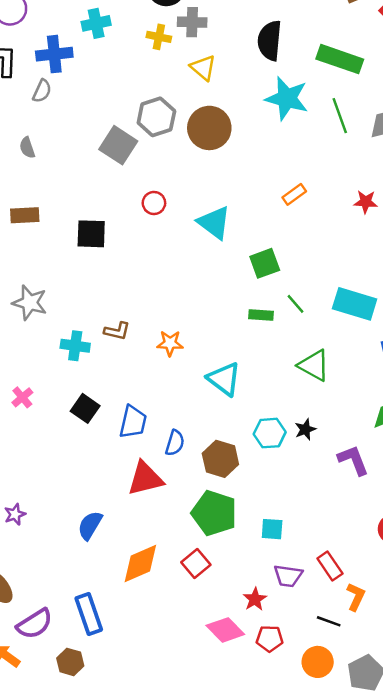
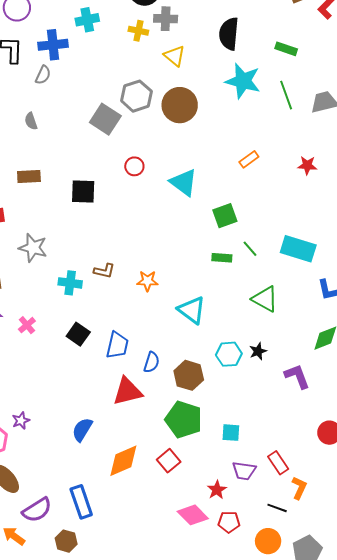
green rectangle: (340, 59) -> (286, 49), size x0.6

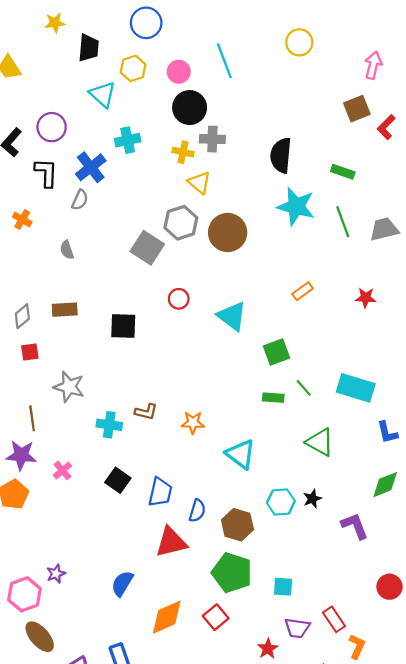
blue cross: (53, 45) -> (91, 167), turned -32
yellow triangle: (175, 56) -> (199, 183), moved

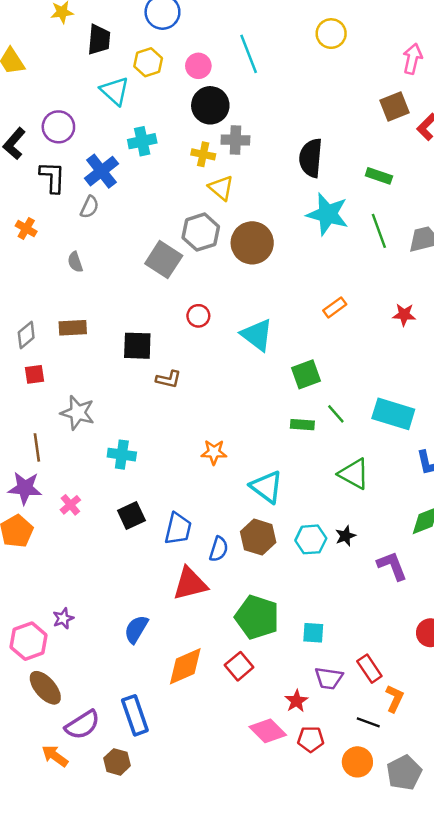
brown L-shape: (146, 412) -> (168, 379), moved
black square: (118, 480) -> (131, 516), turned 30
brown hexagon: (237, 525) -> (258, 537), moved

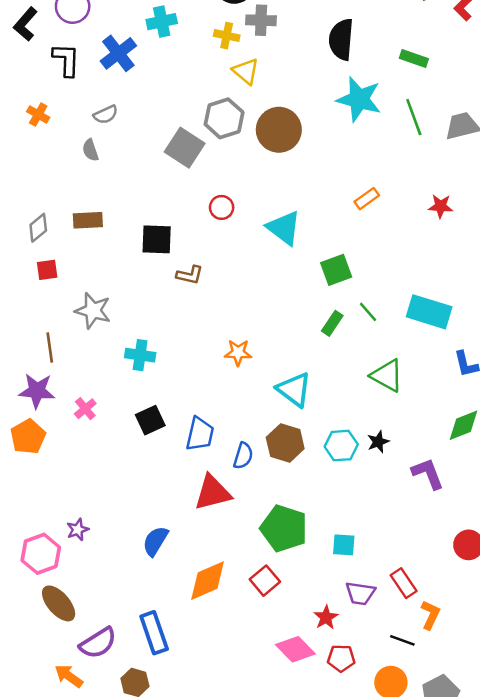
gray semicircle: (90, 207) -> (106, 115), moved, turned 40
green rectangle: (302, 425) -> (332, 323), turned -60

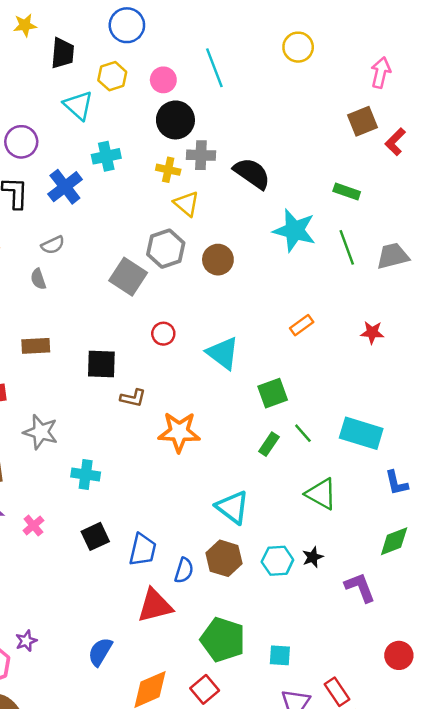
black semicircle: (341, 39) -> (252, 173), moved, turned 120
brown circle: (279, 130) -> (218, 260), size x0.7
orange star: (238, 353) -> (179, 432), moved, size x1.6

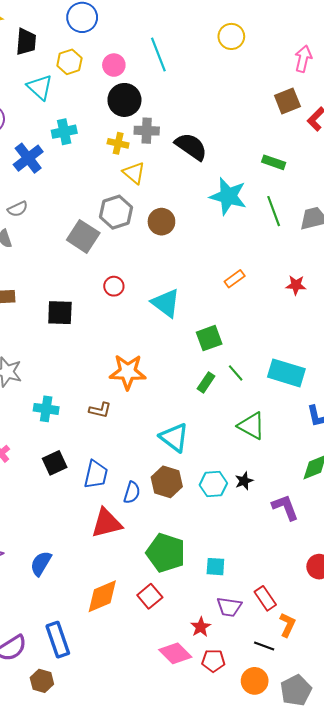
brown L-shape: (133, 398) -> (100, 410), moved
blue semicircle: (100, 652) -> (41, 563), moved

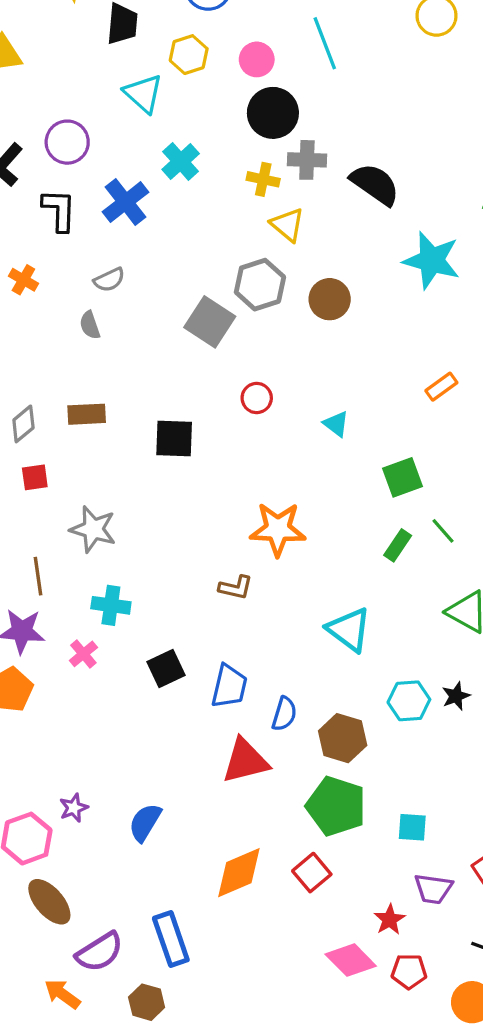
cyan cross: (64, 132) -> (181, 162), turned -30
cyan triangle: (166, 303) -> (336, 424), size x0.6
cyan cross: (46, 409) -> (111, 605), moved
brown hexagon: (167, 482) -> (343, 738), moved

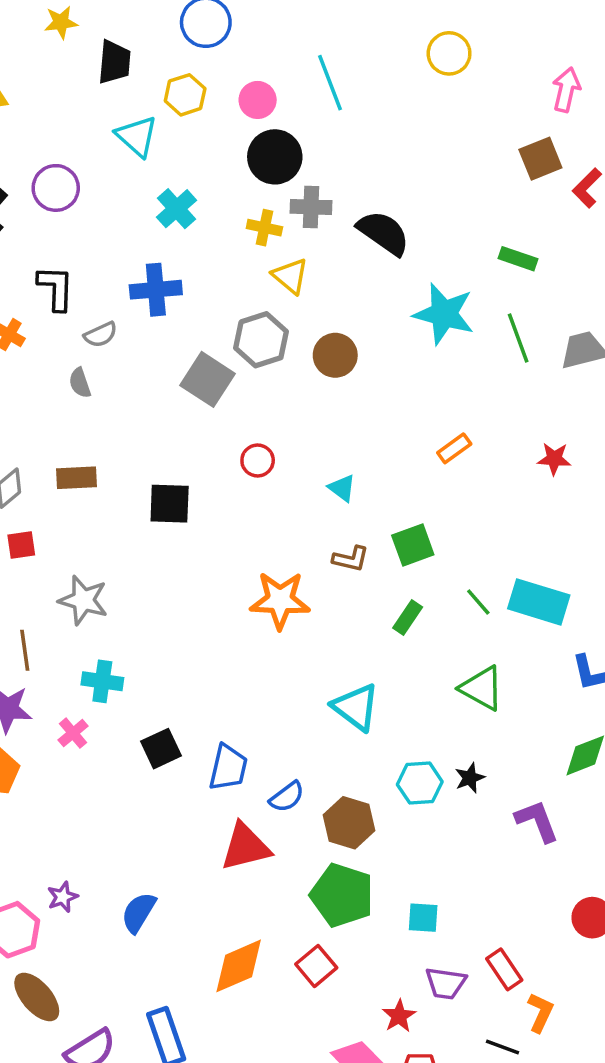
blue cross: (126, 202) -> (156, 290), moved, turned 33
black L-shape: (59, 210) -> (56, 288), moved
green line: (443, 531) -> (478, 602), moved
brown L-shape: (236, 588) -> (351, 559), moved
blue semicircle: (284, 714) -> (287, 797), turned 36

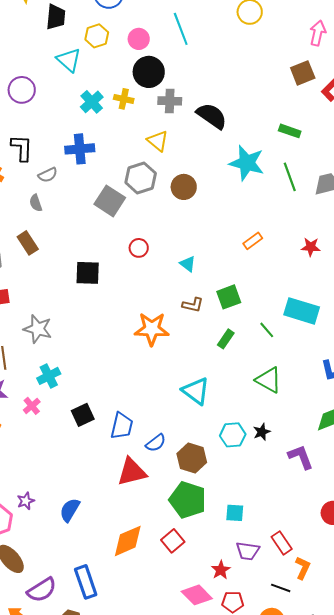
yellow cross: (264, 228) -> (124, 99), moved
brown rectangle: (76, 478) -> (28, 243), moved, turned 60
cyan rectangle: (539, 602) -> (302, 311), moved
cyan cross: (102, 681) -> (49, 376), turned -35

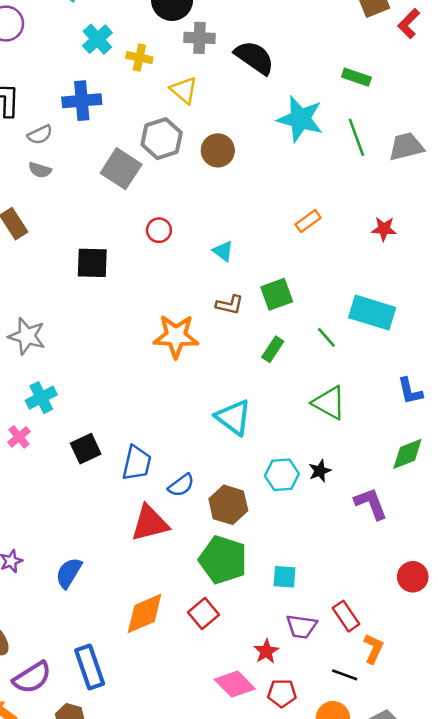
yellow cross: (124, 99) -> (139, 58), moved
gray semicircle: (36, 203) -> (40, 170), moved, turned -54

